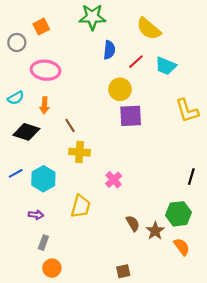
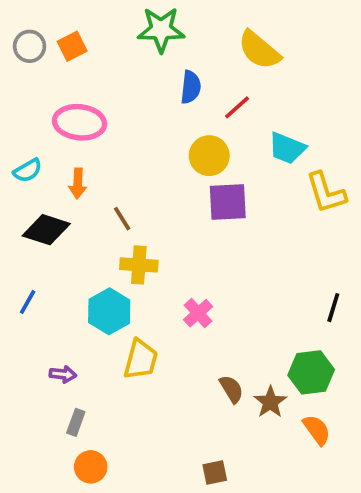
gray circle: (17, 43) -> (30, 46), moved
cyan trapezoid: (166, 66) -> (287, 148), moved
blue line: (16, 173) -> (28, 302), turned -32
cyan hexagon: (43, 179) -> (109, 311), moved

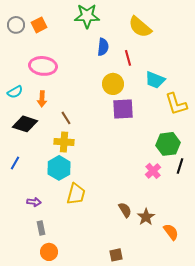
red line: (237, 107) -> (128, 58), turned -63
yellow cross: (139, 265) -> (64, 142), moved
pink cross: (198, 313) -> (153, 171), moved
green hexagon: (311, 372) -> (168, 144), moved
gray rectangle: (76, 422) -> (41, 228), turned -32

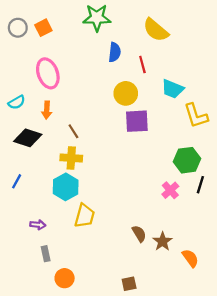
pink ellipse: (43, 66) -> (48, 73), turned 64
orange circle: (49, 252) -> (65, 278), moved

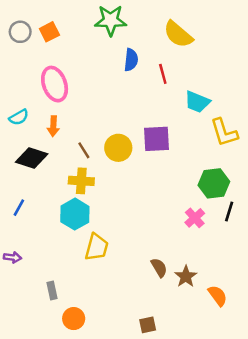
yellow circle: (126, 93) -> (118, 148), moved
purple arrow: (38, 225) -> (12, 257), moved

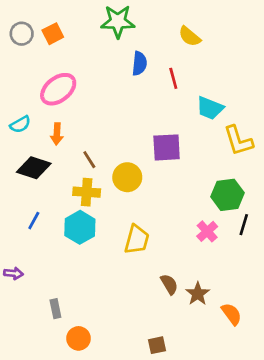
yellow semicircle: (178, 34) -> (190, 36), size x0.7
pink ellipse: (55, 84) -> (58, 89), turned 72
yellow circle: (118, 148) -> (127, 177), moved
blue line: (19, 208) -> (34, 221), moved
yellow trapezoid: (97, 247) -> (137, 240), moved

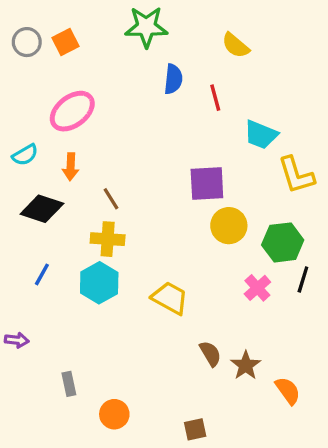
yellow circle: (127, 177) -> (229, 226), moved
yellow trapezoid: (137, 240) -> (170, 298), turned -76
orange circle: (79, 338) -> (114, 414), moved

